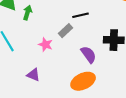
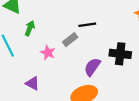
green arrow: (27, 13) -> (30, 28), moved
purple semicircle: (89, 55) -> (92, 67), turned -114

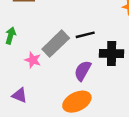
black line: (87, 25) -> (85, 35), moved
gray rectangle: (70, 40) -> (56, 44), size x1.6

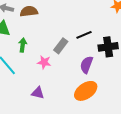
gray rectangle: (56, 44) -> (61, 46), size x0.7

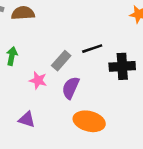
purple semicircle: (86, 65) -> (71, 88), moved
orange ellipse: (86, 91) -> (89, 121), turned 45

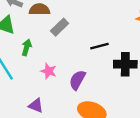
gray rectangle: (61, 61) -> (60, 27), moved

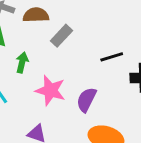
pink star: (49, 71) -> (50, 90), size x1.5

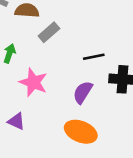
purple semicircle: (86, 100) -> (83, 92), moved

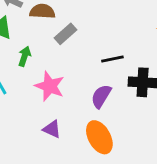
purple triangle: (16, 121) -> (52, 129), moved
orange ellipse: (81, 132) -> (99, 137), turned 40

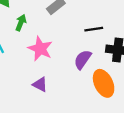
orange ellipse: (99, 137) -> (104, 83), moved

